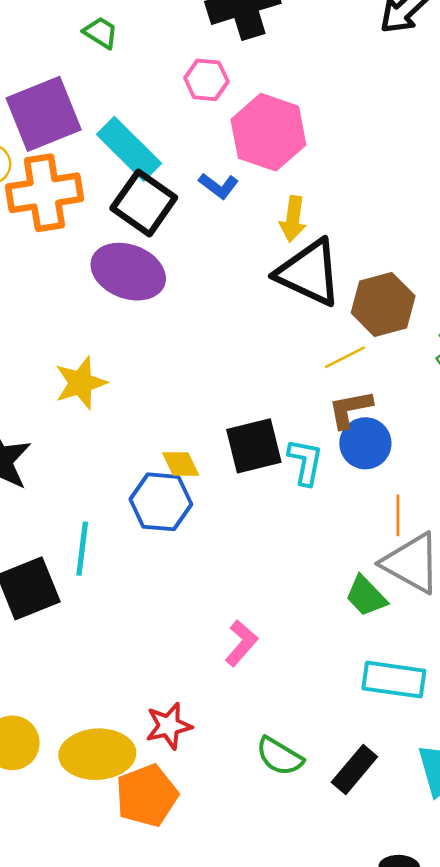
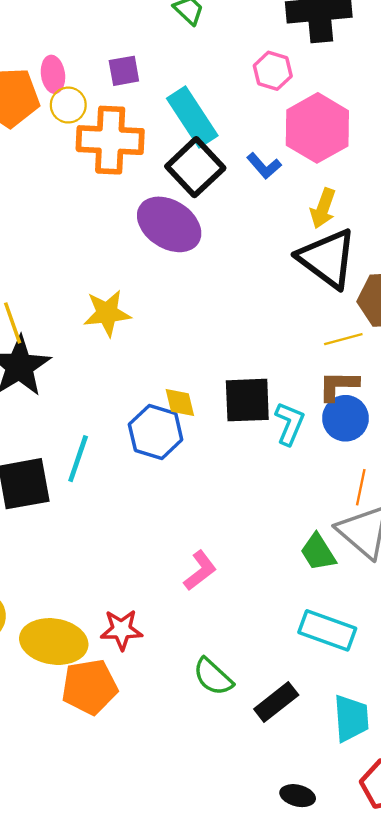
purple square: (44, 114) -> (124, 71), size x0.5

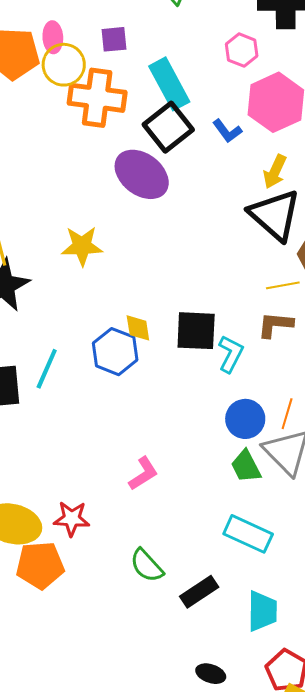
yellow circle: (68, 105) -> (64, 65), size x1.4
blue circle: (345, 418) -> (245, 419), moved

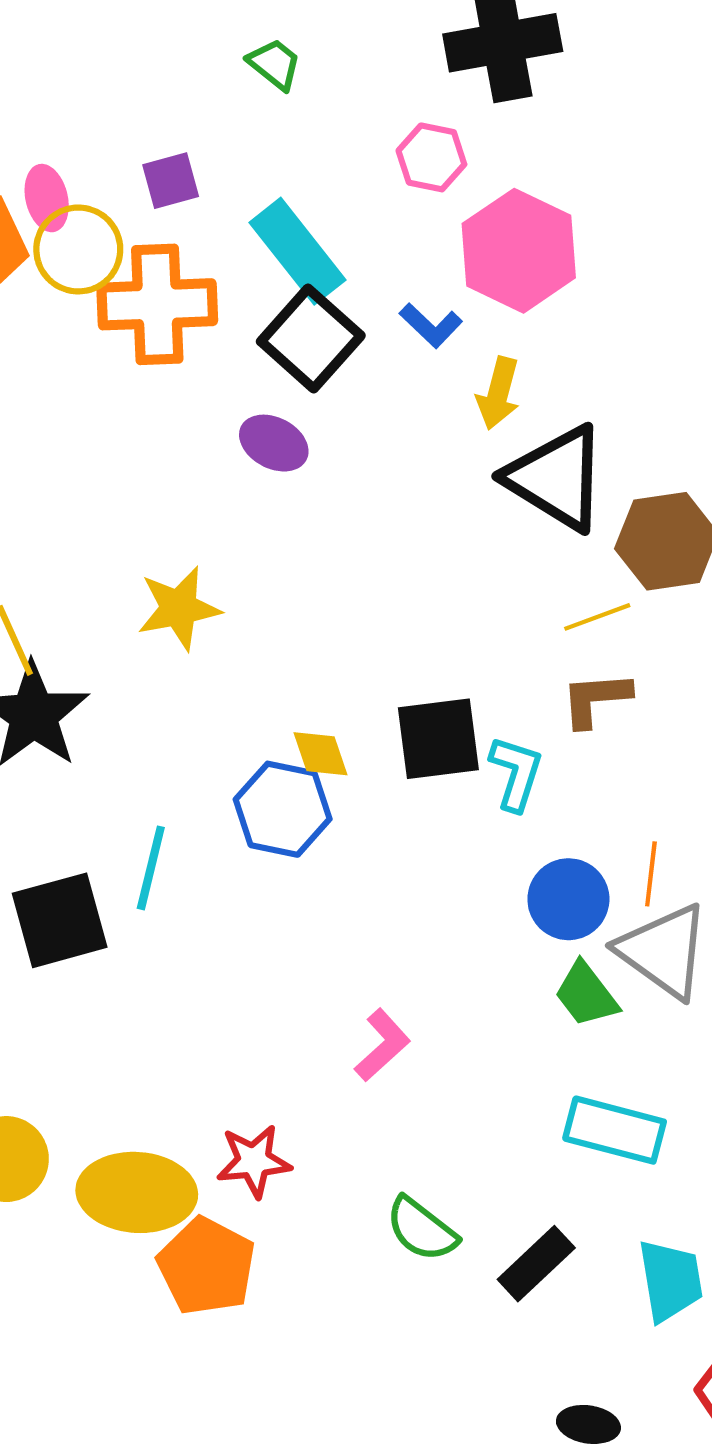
yellow arrow: (275, 172) -> (498, 393), moved
purple ellipse: (142, 174) -> (274, 443), size x0.6
orange pentagon: (40, 565) -> (207, 1266), turned -30

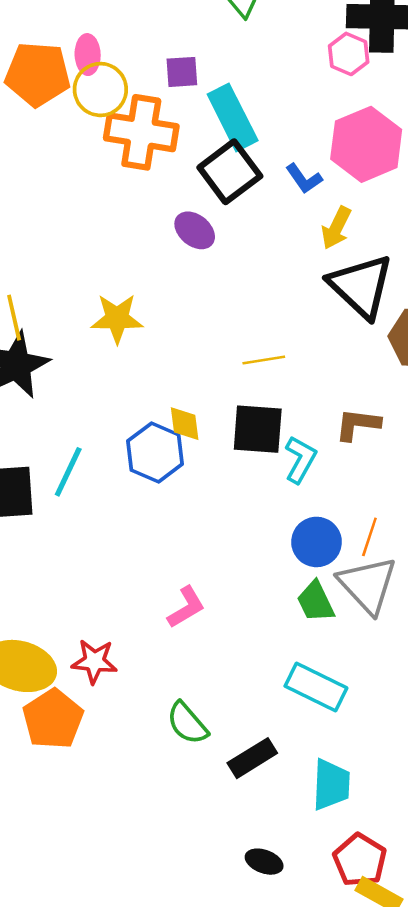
pink hexagon: (431, 157) -> (349, 54), moved
purple square: (171, 181) -> (182, 72), moved
yellow line: (597, 617) -> (264, 360), moved

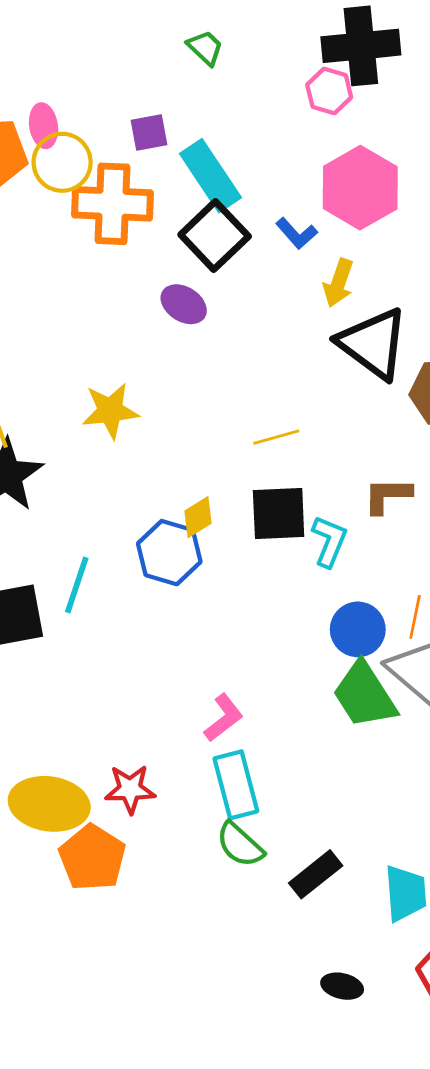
yellow diamond: (185, 424) -> (198, 517), turned 72
green trapezoid: (316, 602) -> (364, 695), size x1.5
cyan rectangle: (316, 687) -> (236, 785), moved, turned 56

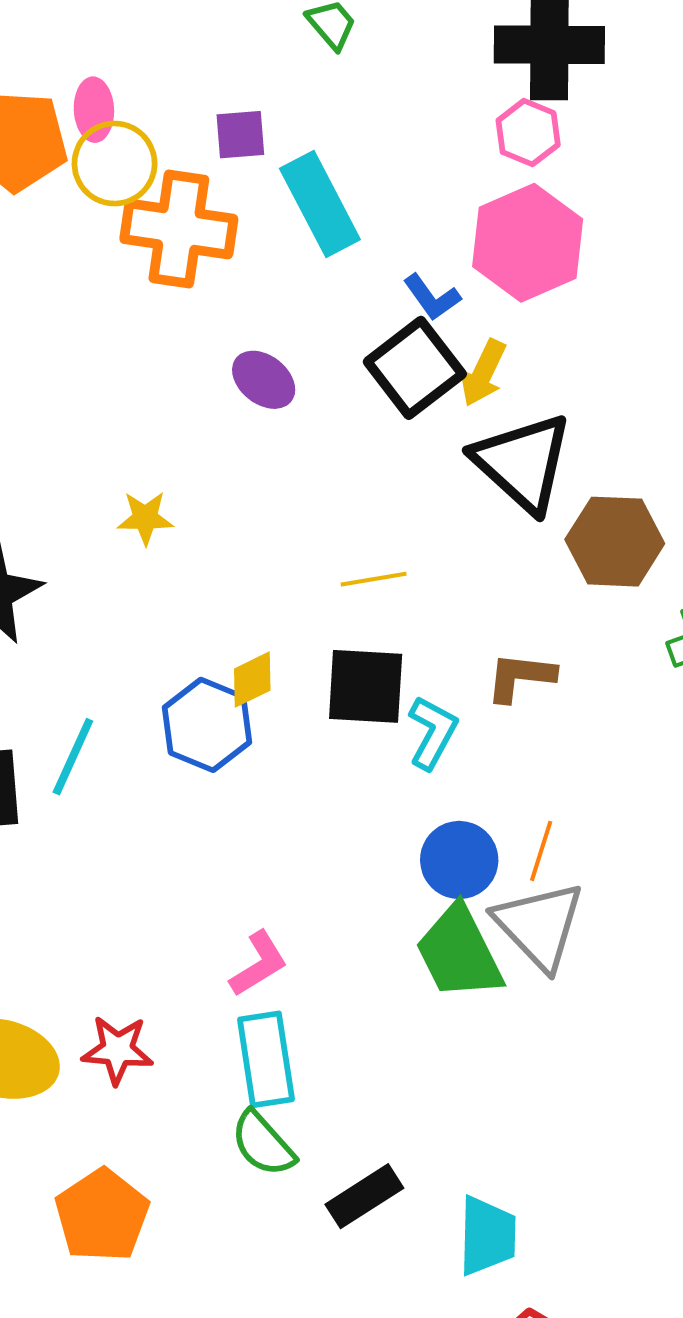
pink hexagon: (329, 91) -> (528, 133), moved
black square: (215, 235) -> (415, 368), moved
yellow star: (110, 411) -> (145, 518), size x0.7
orange pentagon: (92, 858) -> (102, 1215), moved

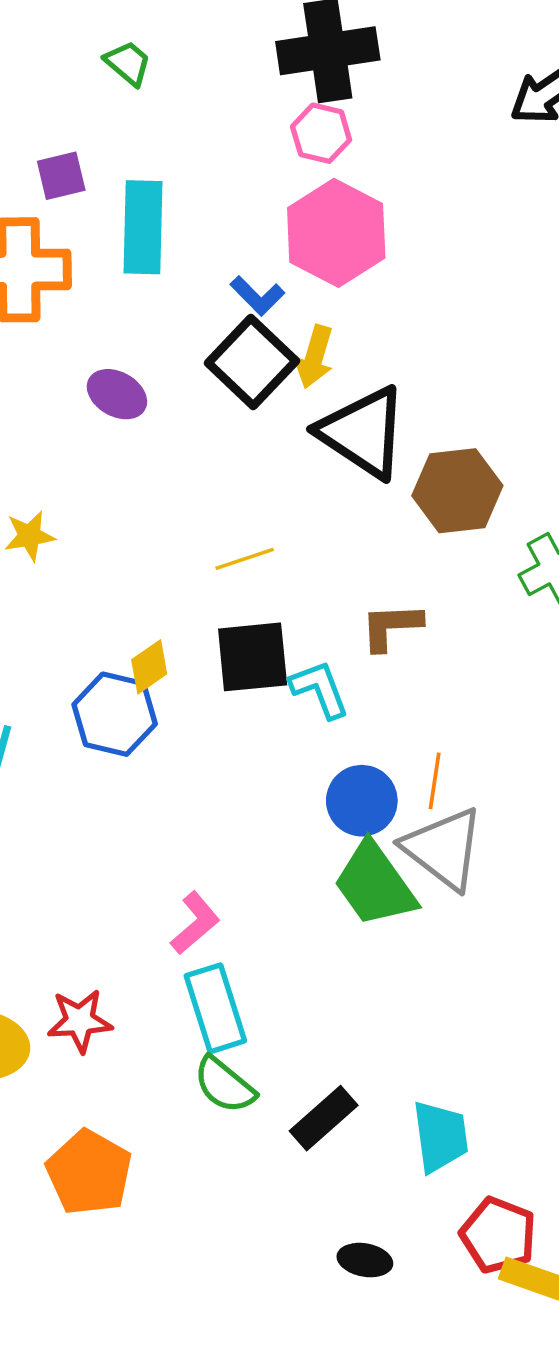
cyan rectangle: (320, 204) -> (143, 227), turned 38
cyan L-shape: (432, 732) -> (320, 689), turned -40

